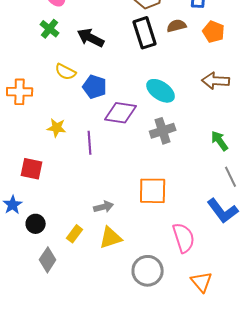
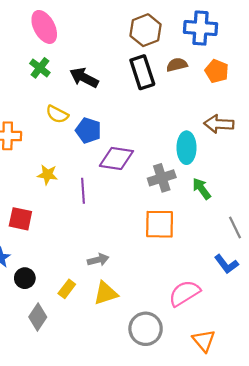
cyan ellipse: (161, 91) -> (187, 148), moved, turned 56
green arrow: (220, 141) -> (202, 189), moved
orange square: (153, 191) -> (160, 224), moved
blue L-shape: (223, 211) -> (226, 264), size x0.7
pink semicircle: (184, 238) -> (184, 293), turned -104

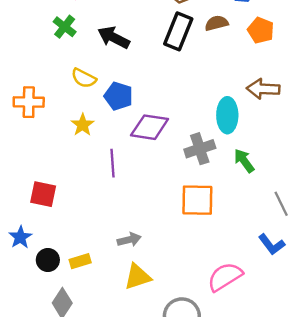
black rectangle: (142, 72) -> (178, 31), turned 40
yellow star: (47, 175) -> (83, 125), moved, turned 30
yellow rectangle: (67, 289) -> (80, 261), moved, turned 36

